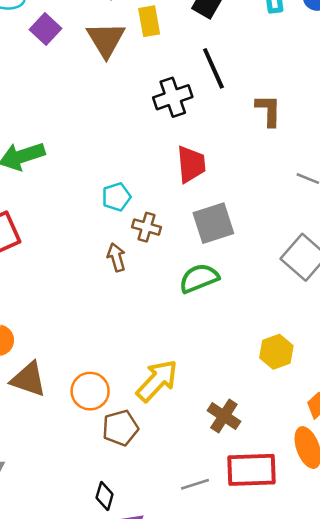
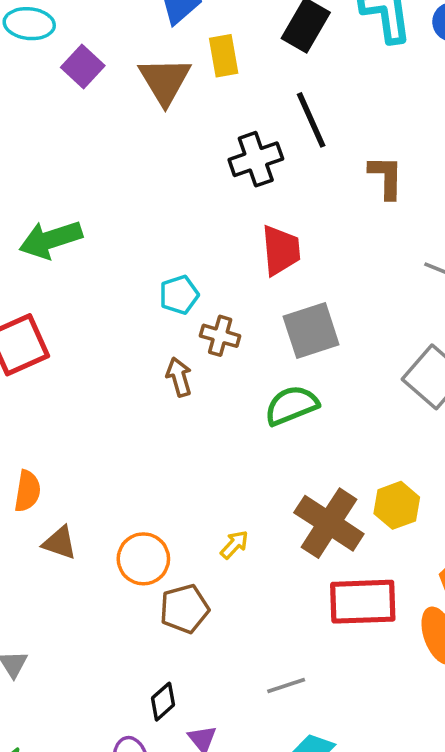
brown triangle: (28, 379) -> (60, 543), size x0.7
yellow arrow: (157, 381) -> (234, 545), size x0.5
brown cross: (224, 416) -> (329, 523), moved, size x1.5
red rectangle: (251, 470) -> (363, 602), moved
black diamond: (105, 496) -> (163, 702), turned 32

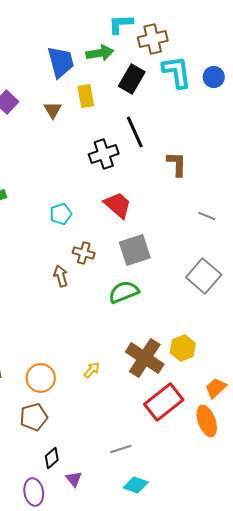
brown triangle: (165, 81) -> (53, 110), size x0.6
red trapezoid: (281, 250) -> (118, 205), turned -44
cyan pentagon: (179, 295) -> (61, 214), moved
red rectangle: (363, 602) -> (164, 402), turned -36
brown pentagon: (184, 609) -> (34, 417), moved

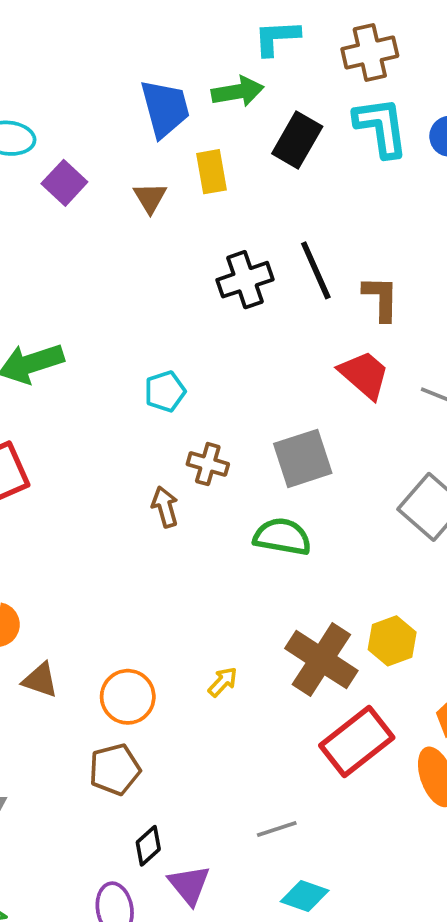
brown cross: (153, 39) -> (370, 52), moved
black line: (135, 132) -> (316, 270), moved
red trapezoid: (118, 205) -> (364, 375), moved
green semicircle: (124, 292) -> (282, 537), turned 32
purple triangle: (74, 479) -> (189, 885), size x1.4

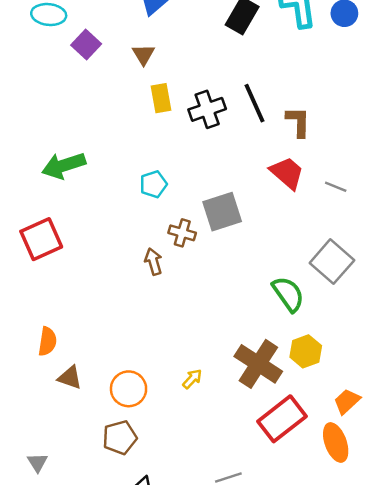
yellow rectangle: (212, 172) -> (161, 98), moved
gray square: (303, 458) -> (222, 212), moved
green semicircle: (282, 537) -> (288, 294), moved, turned 45

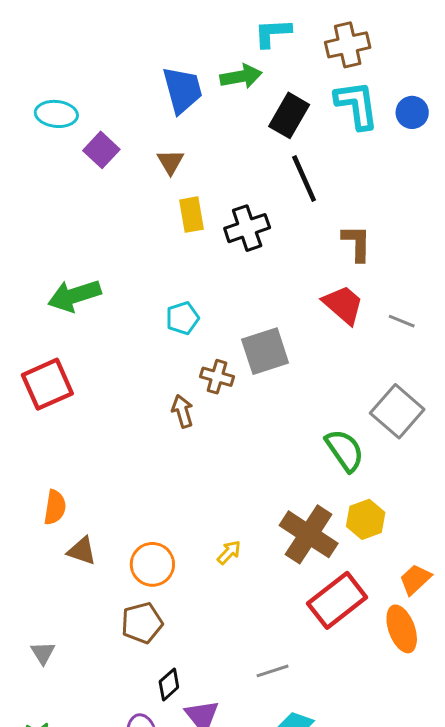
black line: (255, 103) -> (304, 178), moved

